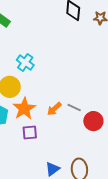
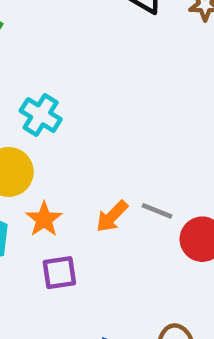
orange star: (24, 109) -> (44, 219), size x0.7

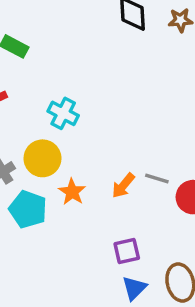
purple square: (59, 273) -> (127, 251), moved

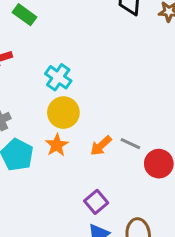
yellow circle: (42, 158) -> (63, 113), moved
purple square: (127, 251) -> (96, 202), turned -35

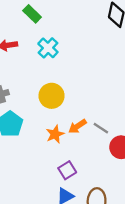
cyan cross: (58, 77) -> (48, 48), moved
orange star: (57, 145) -> (55, 134), moved

